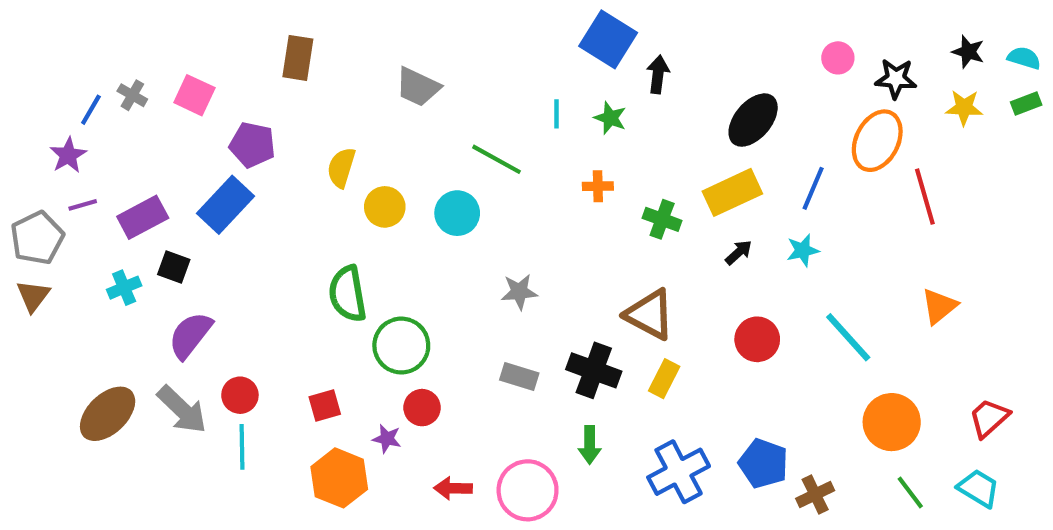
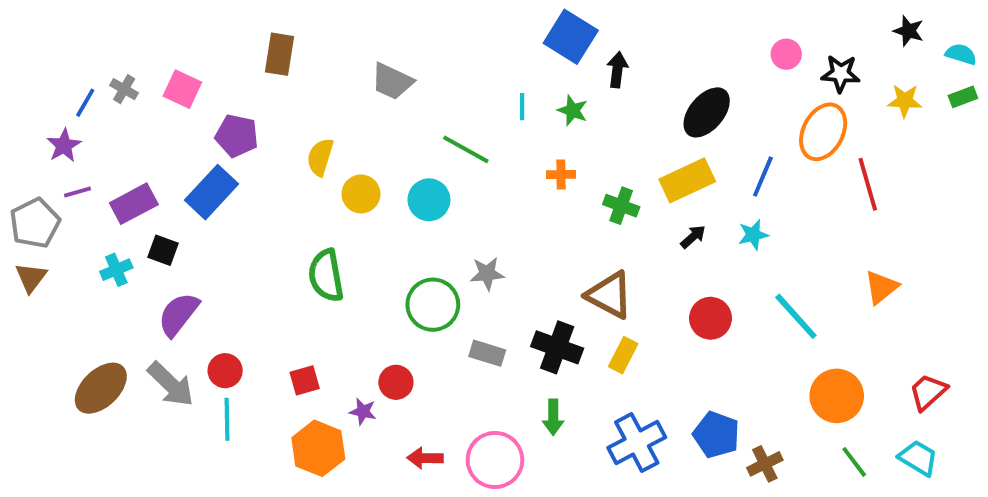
black star: (968, 52) -> (909, 31), moved
green circle: (401, 346) -> (433, 305), moved

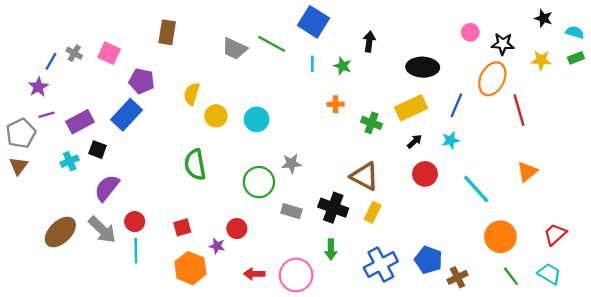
blue square: (571, 37) -> (314, 22), moved
black ellipse: (707, 112) -> (423, 67), turned 52
green line: (466, 149) -> (272, 44), moved
red circle: (710, 318) -> (425, 174), moved

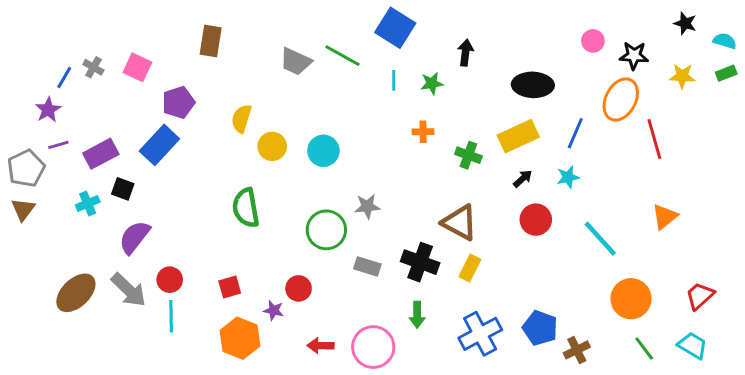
green star: (343, 66) -> (432, 83), turned -30
purple pentagon: (142, 81) -> (178, 102), turned -30

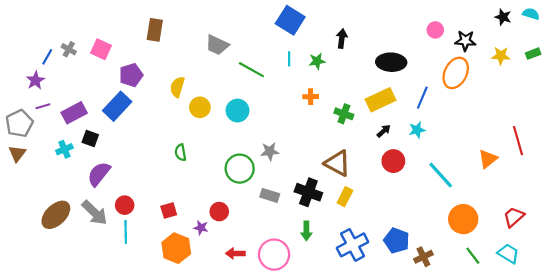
cyan semicircle: (725, 41) -> (531, 14), moved
green line: (342, 56) -> (251, 70), moved
red line: (654, 139) -> (518, 141), moved
green semicircle: (246, 208) -> (181, 152), size x0.6

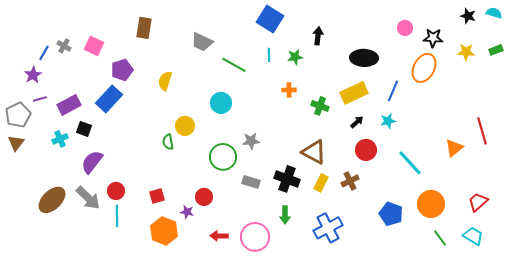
yellow circle: (200, 107) -> (185, 126), moved
blue pentagon: (397, 241) -> (391, 214), moved
brown cross: (423, 257) -> (350, 181), moved

